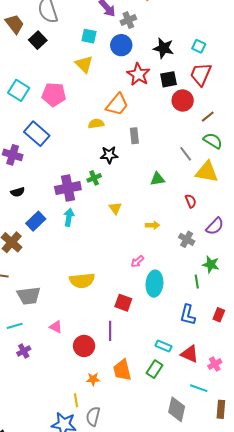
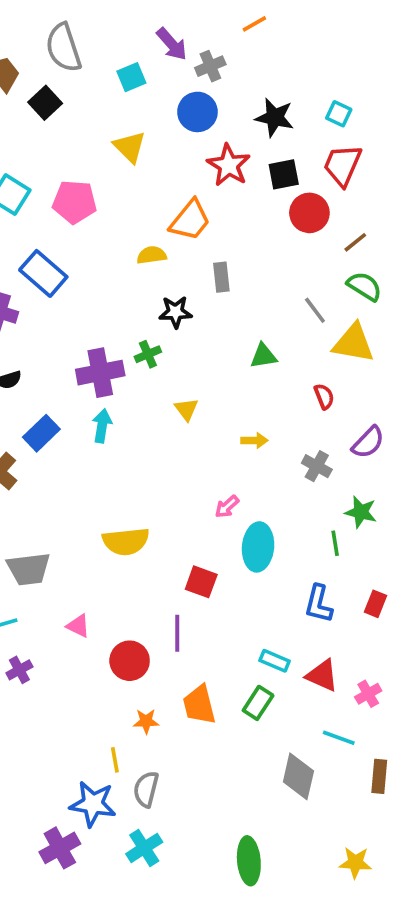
cyan square: (89, 36) -> (131, 77), moved, turned -35

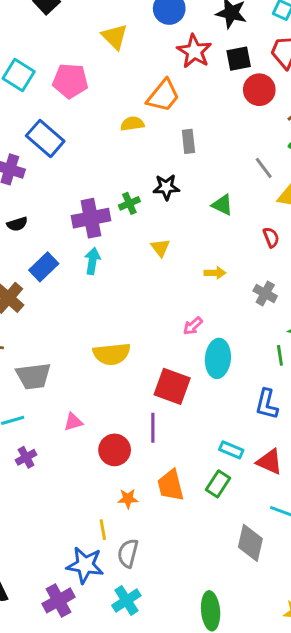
black star: (175, 312) -> (166, 187), moved
green triangle: (264, 356) -> (222, 205), turned 35
red square: (201, 582) -> (172, 386), size x1.4
pink triangle: (78, 626) -> (73, 422), turned -42

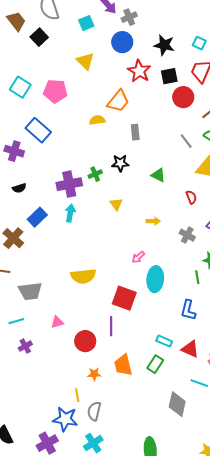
gray line: (264, 168) -> (186, 141), moved

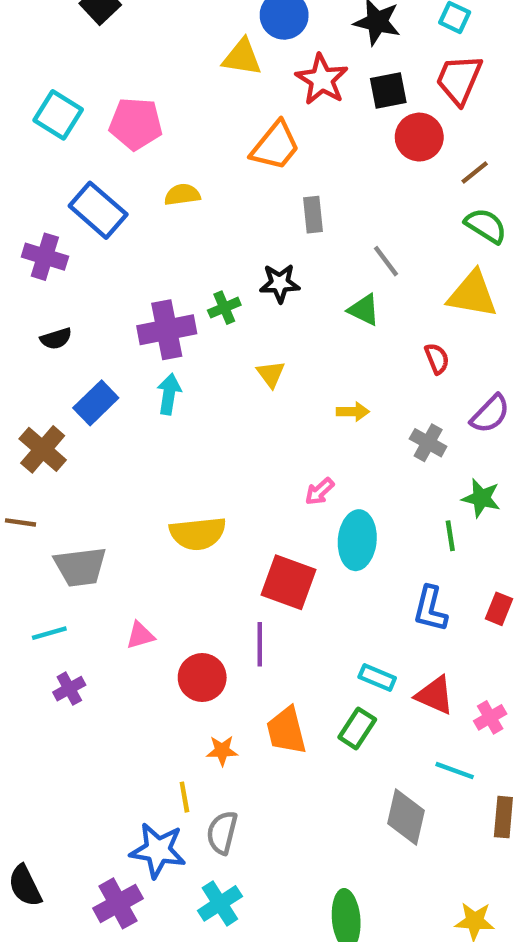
yellow triangle: (85, 61) -> (242, 57), moved, turned -36
yellow semicircle: (97, 120) -> (182, 195), moved
gray line: (186, 141) -> (386, 261), moved

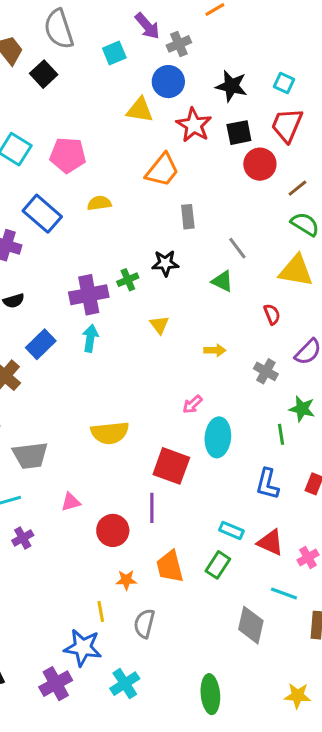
gray semicircle: (222, 833) -> (144, 624), moved

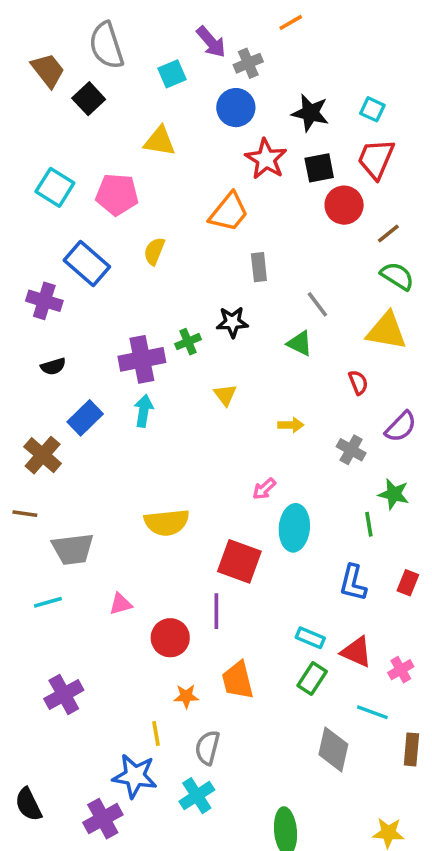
yellow triangle: (140, 110) -> (160, 141), moved
yellow semicircle: (99, 203) -> (154, 251), turned -60
purple cross: (23, 538) -> (64, 694), moved, size x1.5
green rectangle: (218, 565) -> (312, 679), moved
cyan cross: (125, 684) -> (197, 796), moved

